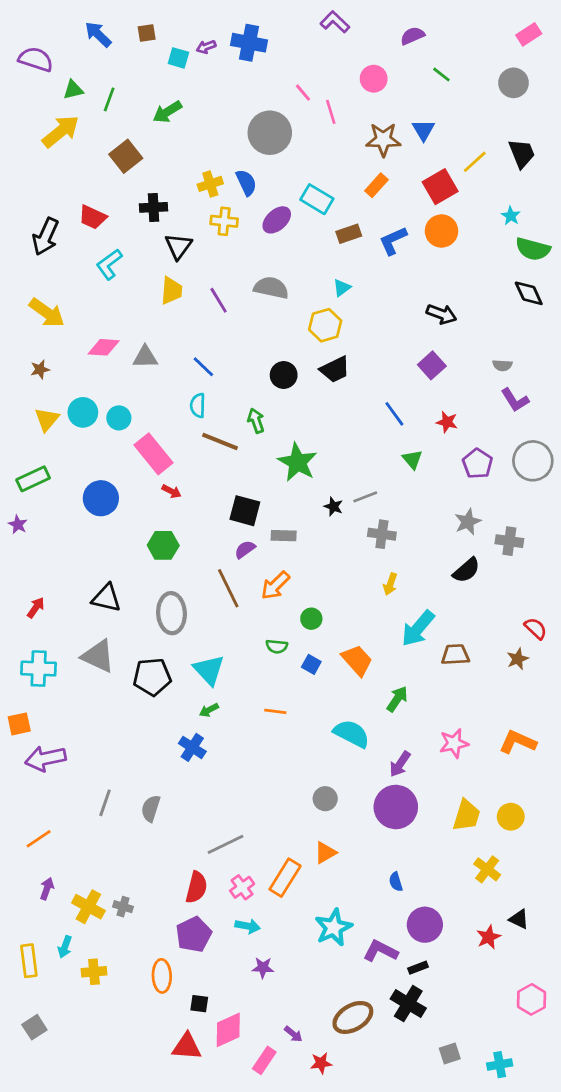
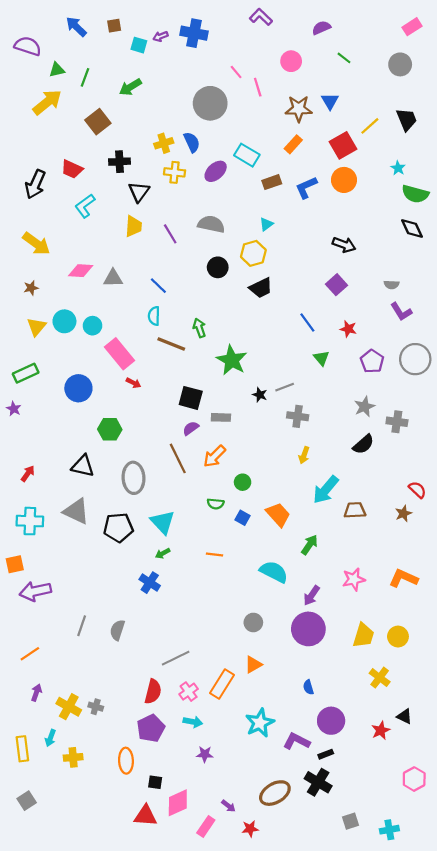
black circle: (284, 375) -> (218, 267), moved
green hexagon: (163, 545) -> (110, 429), moved

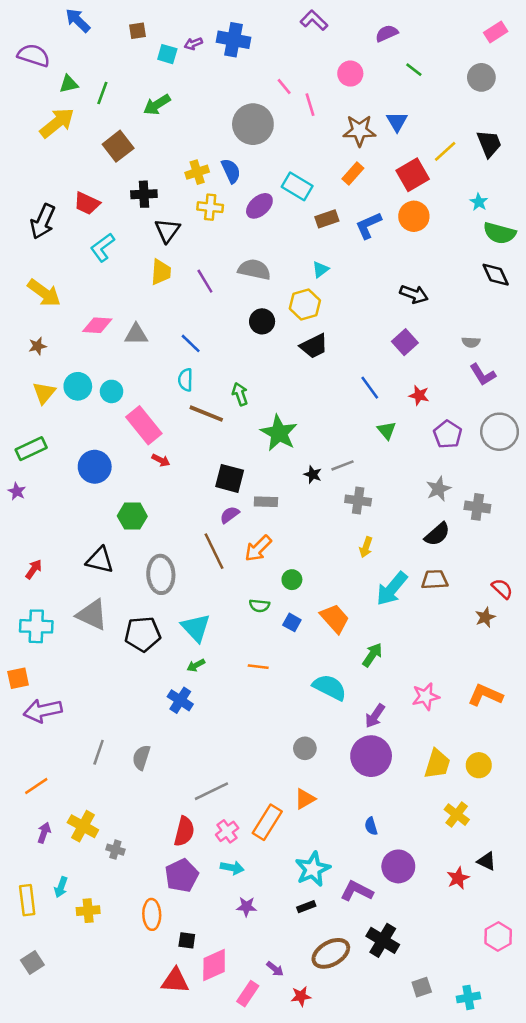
blue arrow: (76, 27) -> (78, 20), moved
brown trapezoid: (355, 510) -> (435, 580), moved
yellow cross: (69, 707) -> (83, 826), moved
black rectangle: (326, 754) -> (306, 907), moved

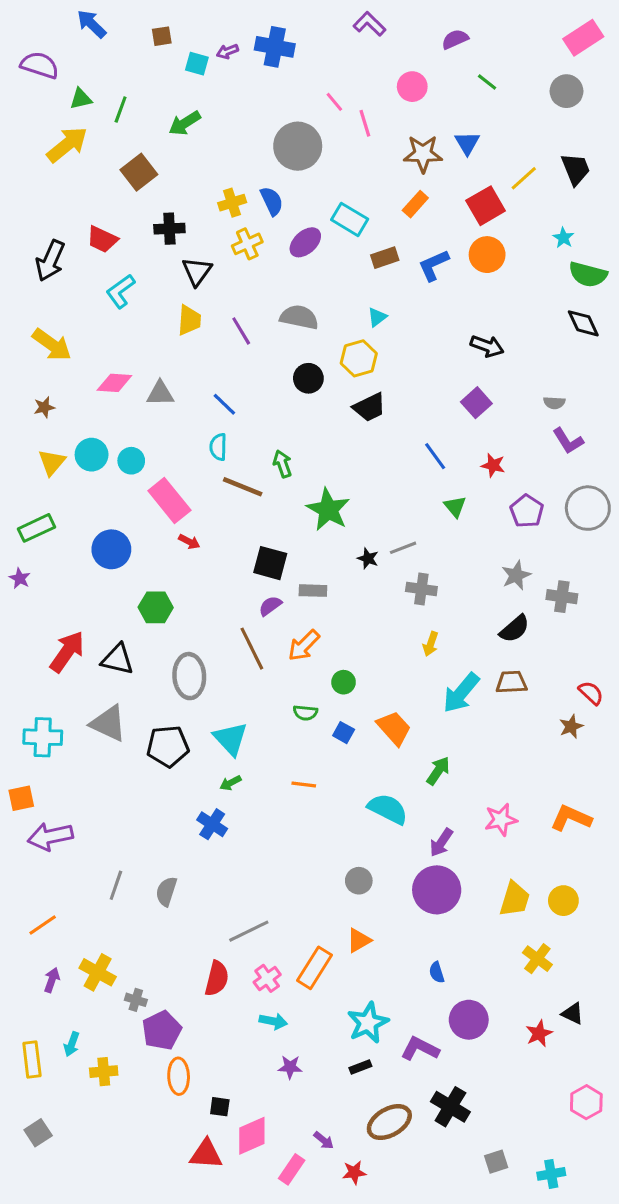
pink rectangle: (496, 32) -> (583, 38), size x1.4
yellow cross: (210, 207) -> (247, 244), turned -30
red arrow: (34, 569) -> (67, 652), moved, size x1.8
purple pentagon: (182, 876) -> (162, 1030), moved

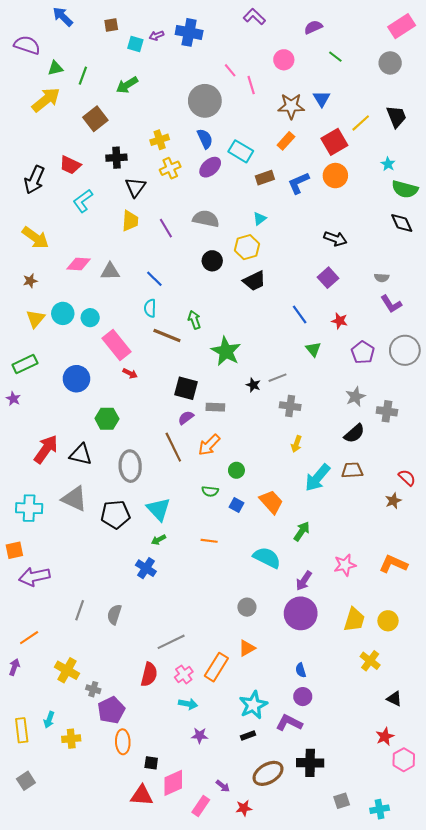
blue semicircle: (272, 201) -> (205, 139), moved
purple arrow: (52, 980) -> (14, 667), moved
purple circle: (469, 1020) -> (303, 697), moved, size x0.7
red star: (539, 1033) -> (385, 737), moved
black cross: (450, 1107) -> (310, 763), turned -30

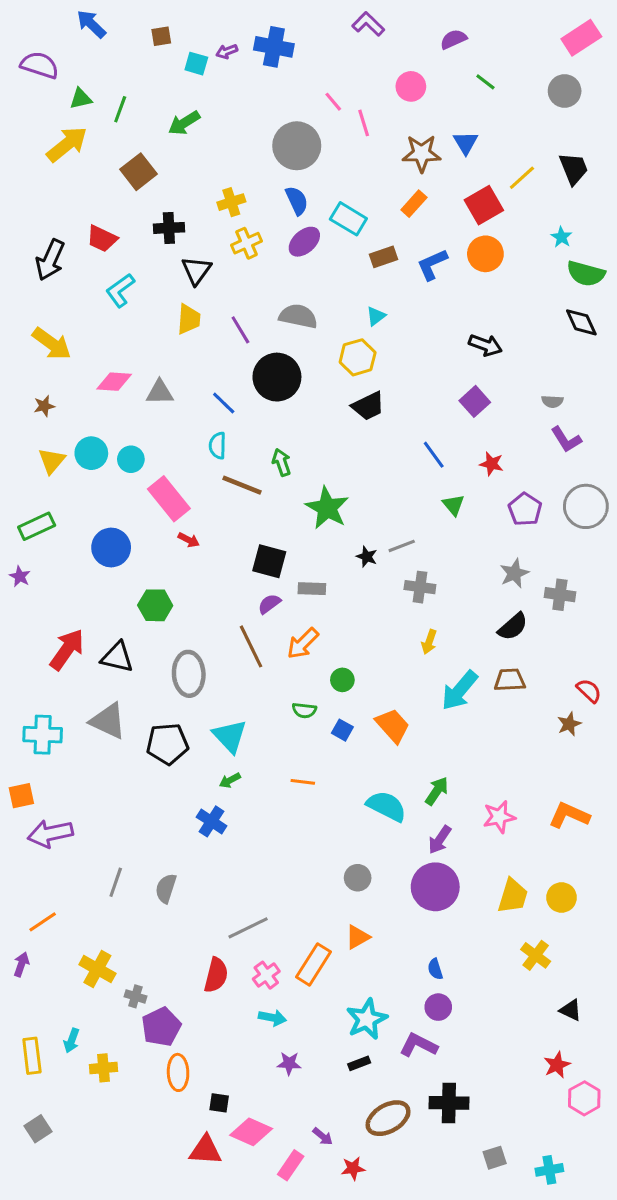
black circle: (212, 261) -> (277, 377), moved, size x1.6
green arrow: (302, 531) -> (437, 791), moved
pink diamond: (173, 783) -> (251, 1132), turned 48

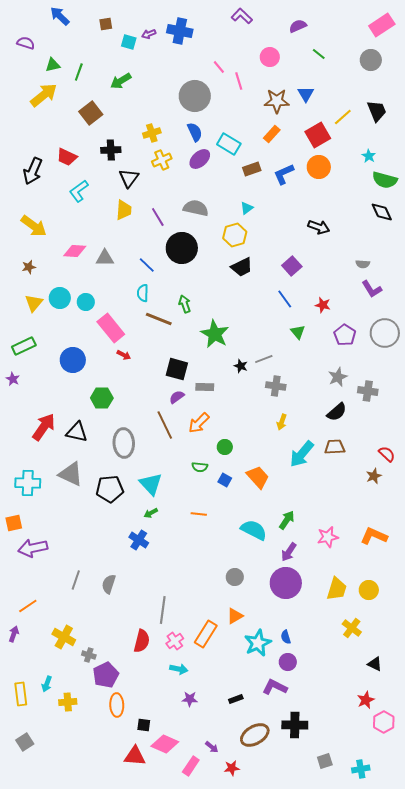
purple semicircle: (40, 65) -> (26, 43), size x0.7
purple square: (475, 401) -> (292, 266), moved
gray line: (248, 928) -> (163, 610), turned -56
cyan star: (367, 1019) -> (258, 643), moved

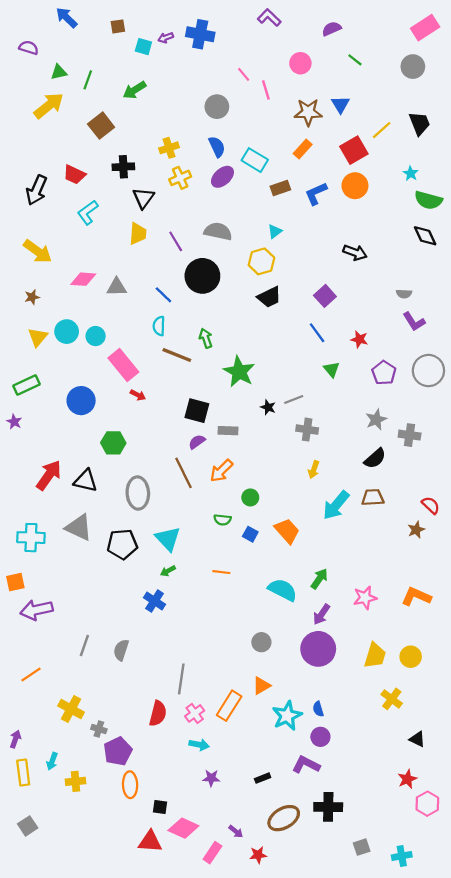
gray circle: (195, 96) -> (217, 107), size x0.7
purple arrow: (14, 634) -> (15, 739), moved

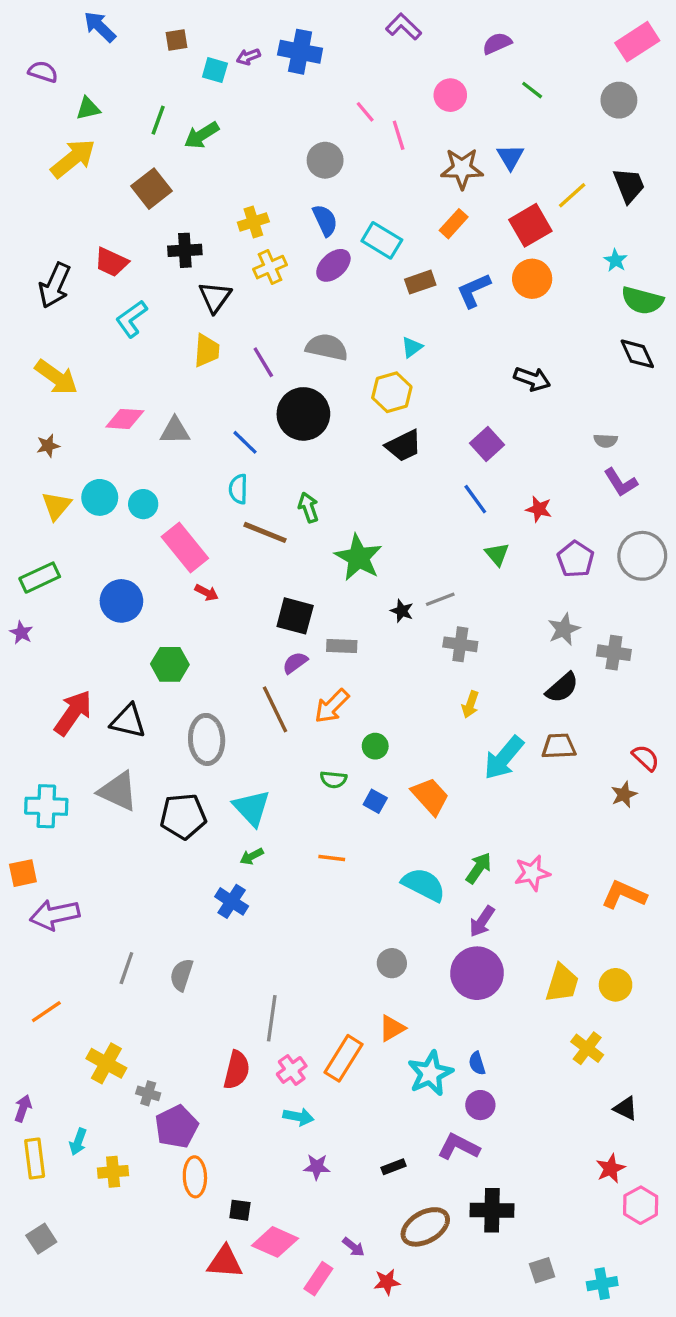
green line: (88, 80) -> (158, 120), moved
pink star: (365, 598) -> (532, 873), moved

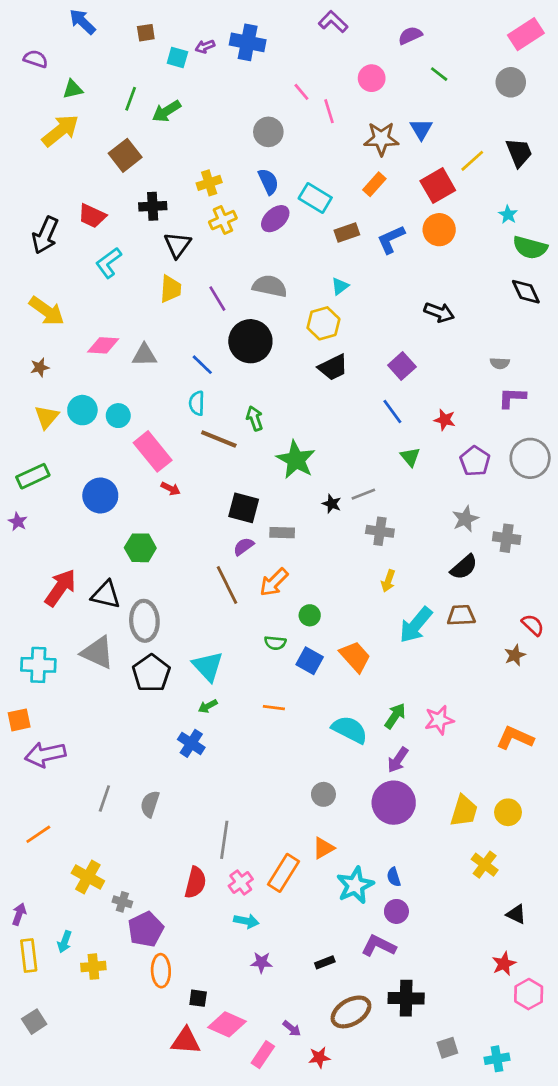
purple L-shape: (621, 482) -> (512, 398), turned 124
gray ellipse: (207, 739) -> (144, 621), moved
blue square: (375, 801) -> (310, 661), size x1.4
black pentagon: (183, 816) -> (151, 673), turned -30

